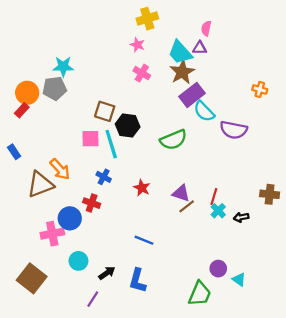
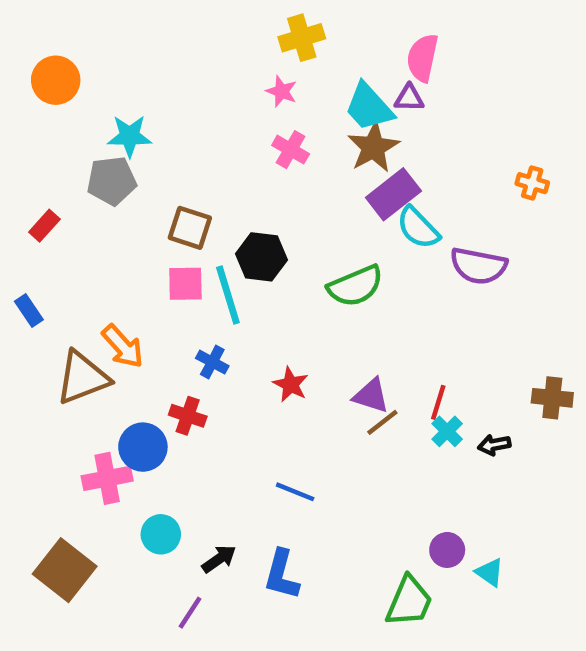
pink semicircle: (206, 28) -> (423, 58), size x1.5
orange circle: (27, 93) -> (56, 80), moved
brown square: (105, 111) -> (190, 228), moved

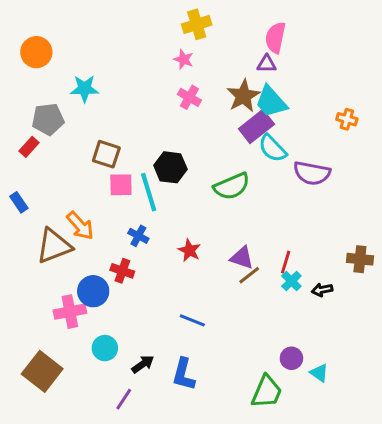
cyan trapezoid: (369, 107) -> (271, 102), moved
gray pentagon: (112, 181) -> (48, 119), moved
brown square: (190, 228) -> (106, 154), moved

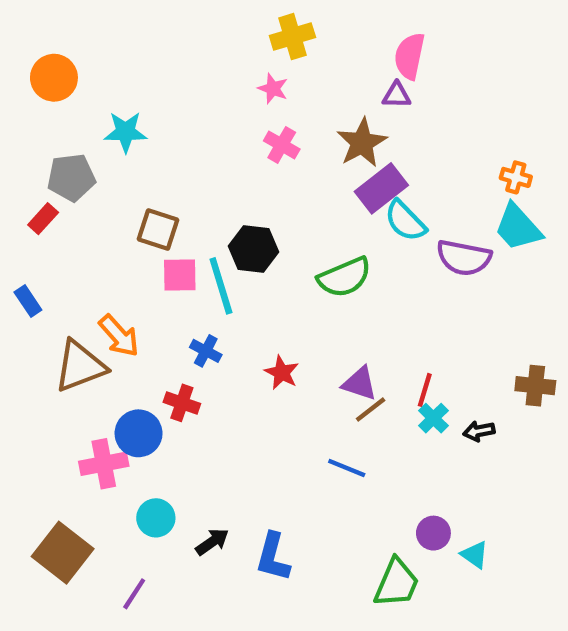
cyan trapezoid: (271, 102) -> (518, 227), moved
blue line: (192, 320) -> (347, 468), moved
purple line: (124, 399) -> (134, 594), moved

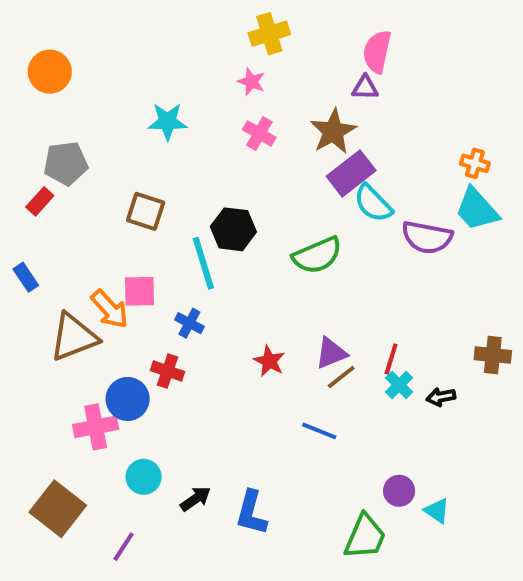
cyan star: (126, 132) -> (168, 122), moved
pink square: (180, 275) -> (140, 291), moved
red star: (282, 373) -> (269, 361), moved
purple triangle: (360, 383) -> (331, 353), turned -40

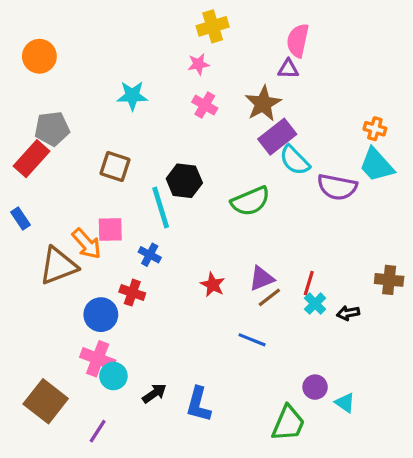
pink star: (251, 82) -> (198, 64), turned -30
red rectangle: (40, 201) -> (32, 159), size x1.6
pink cross: (96, 427) -> (98, 359), moved, turned 32

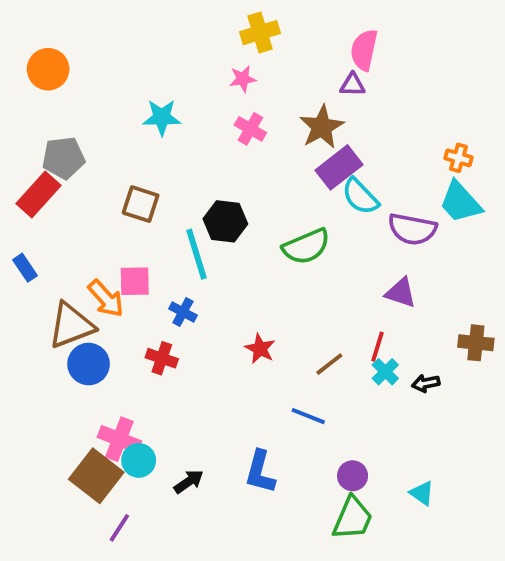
purple triangle: (261, 278) -> (401, 293), moved, turned 40
blue circle: (101, 315) -> (89, 364), moved
purple circle: (315, 387) -> (353, 476), moved
brown square: (46, 401) -> (96, 476), moved
blue L-shape: (198, 404) -> (260, 472), moved

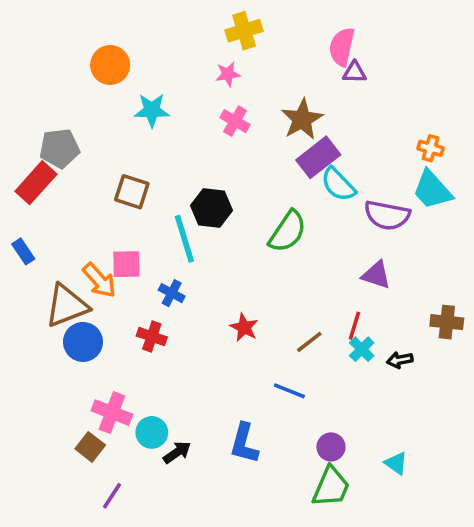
orange circle: (48, 69) -> (110, 65), moved
purple triangle: (353, 85) -> (354, 72), moved
green semicircle: (306, 246) -> (288, 232), turned -33
cyan circle: (139, 460) -> (152, 432), moved
brown square: (96, 476) -> (90, 447), size x0.6

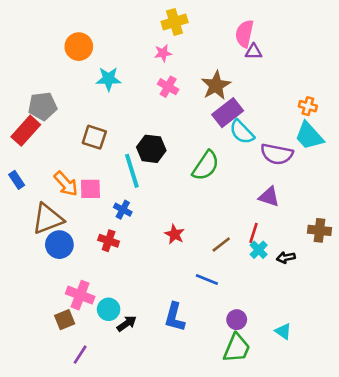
orange arrow: (99, 280) -> (66, 184), moved
brown square: (90, 447) -> (65, 320), turned 30

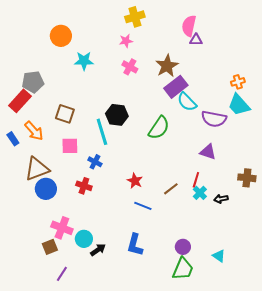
orange cross: (308, 106) -> (238, 82), turned -32
brown square: (94, 137) -> (65, 114), moved
orange arrow: (66, 184) -> (34, 131), moved
blue line: (207, 280) -> (143, 206), moved

